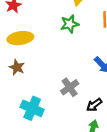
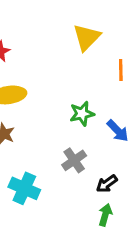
green star: (70, 24) -> (82, 114), moved

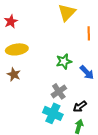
cyan cross: (24, 188) -> (53, 113), moved

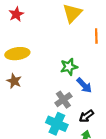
red star: (11, 21) -> (16, 14), moved
blue arrow: (87, 72) -> (84, 85), moved

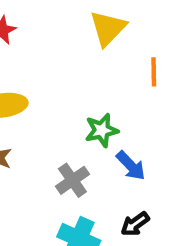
gray cross: (63, 100) -> (72, 180), moved

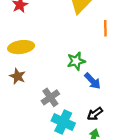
gray cross: (72, 180) -> (50, 97), moved

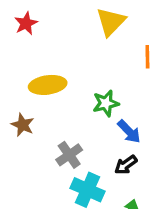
yellow ellipse: (21, 47) -> (48, 85), moved
black arrow: (95, 114) -> (126, 165), moved

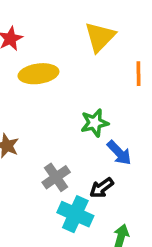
yellow ellipse: (48, 85) -> (38, 74), moved
black arrow: (126, 165) -> (102, 188), moved

